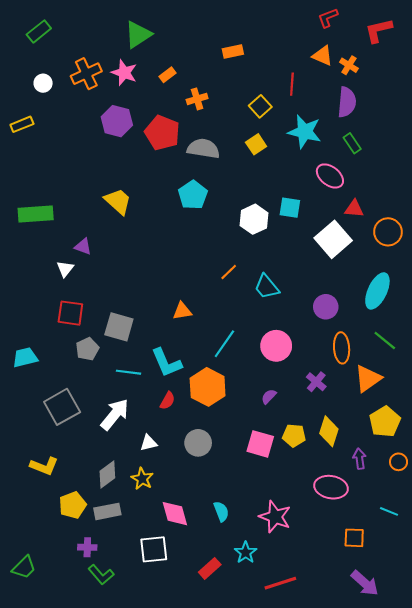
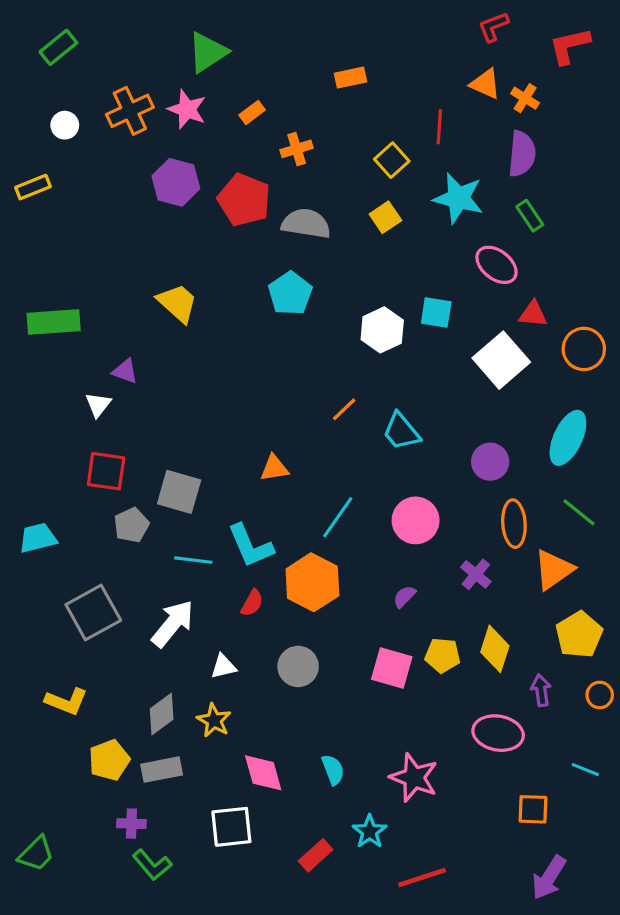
purple arrow: (365, 583) -> (549, 878), turned 80

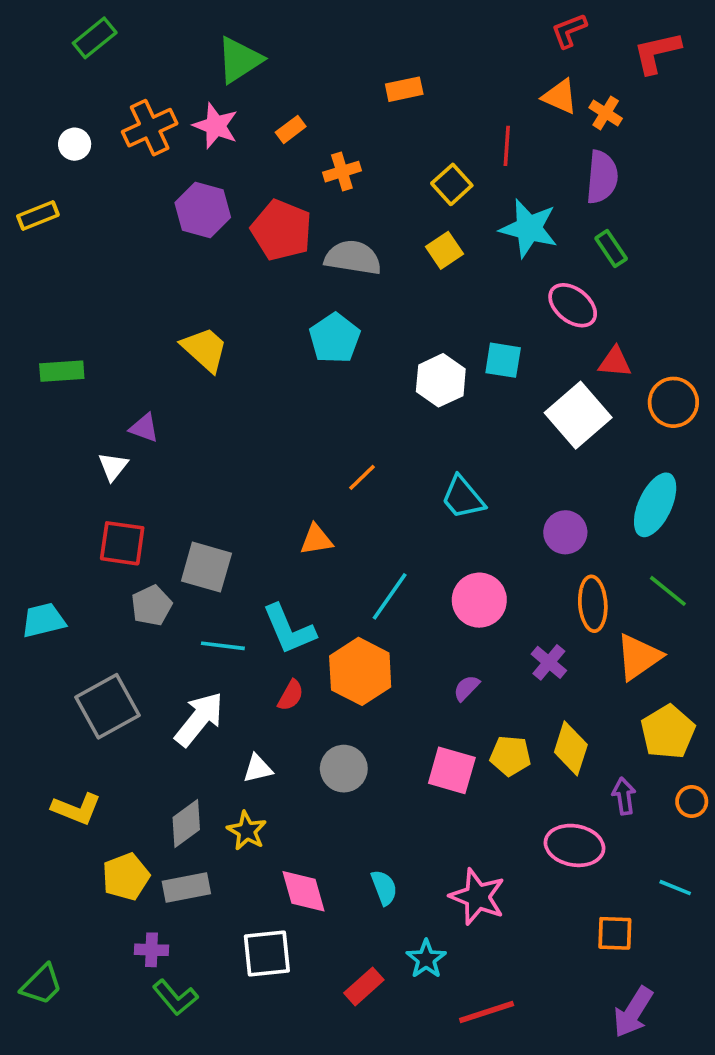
green rectangle: (58, 47) -> (95, 38), moved
green rectangle: (54, 322) -> (62, 371), size x0.7
orange line: (344, 409) -> (362, 477), moved

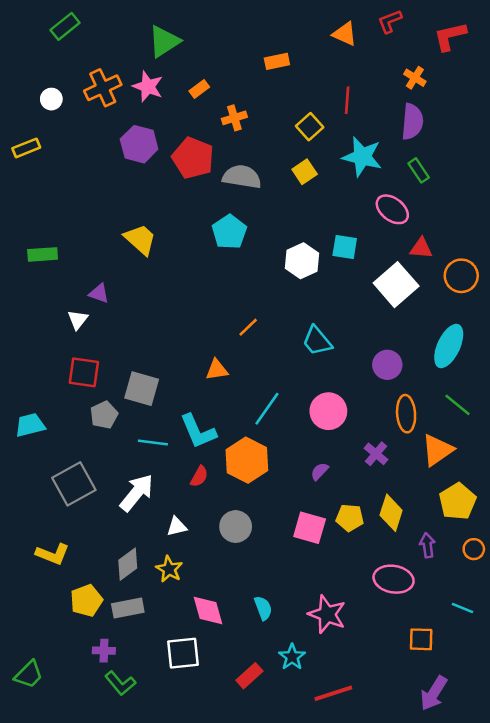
orange triangle: (560, 96) -> (345, 34), moved

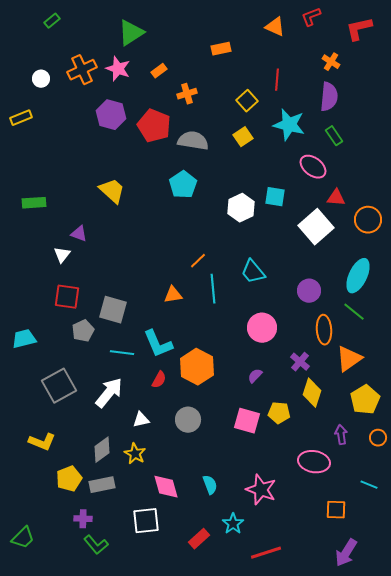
green rectangle: (65, 26) -> (52, 21), size x0.7
green line: (457, 405) -> (354, 312), moved
cyan line: (267, 409) -> (213, 289), moved, turned -40
yellow diamond: (391, 513) -> (312, 393), moved

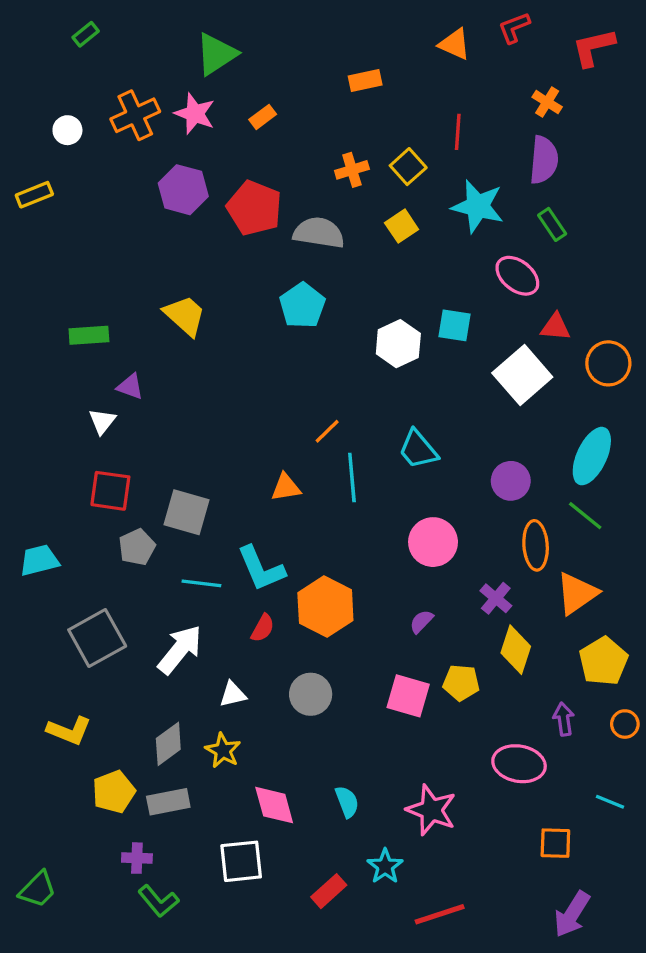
orange cross: (187, 94) -> (352, 170), moved
green rectangle: (34, 203) -> (89, 335), moved

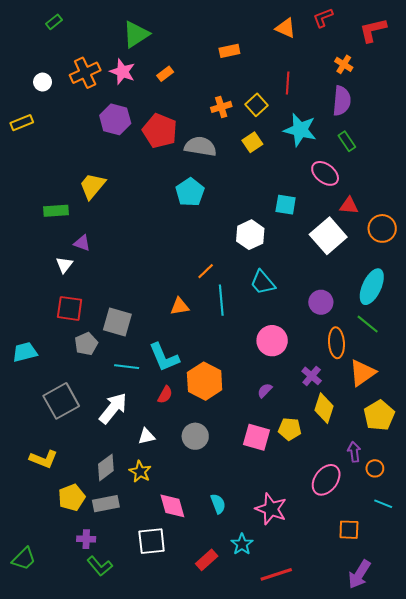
yellow trapezoid: (185, 315) -> (92, 186), moved, turned -92
white hexagon: (398, 344) -> (250, 235), moved
orange circle: (625, 724) -> (375, 468), moved
pink ellipse: (519, 764) -> (326, 480), turned -64

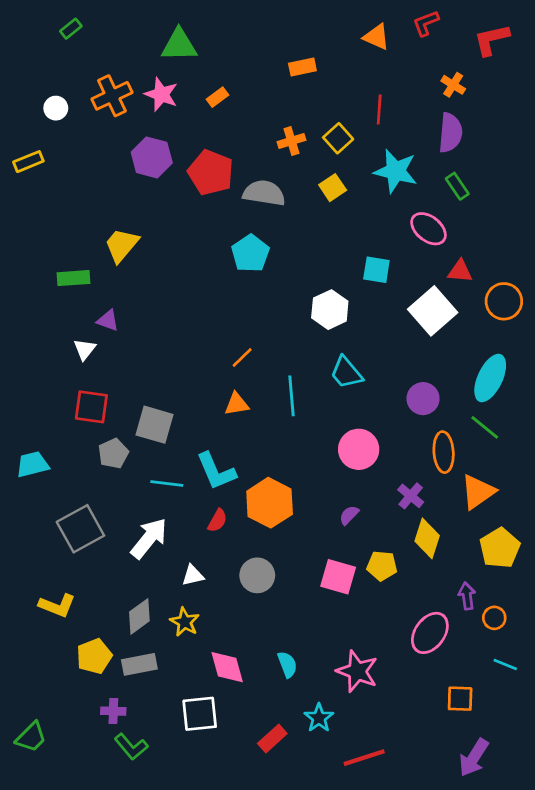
green triangle: (136, 34) -> (179, 45), turned 32
orange line: (206, 271) -> (242, 357), moved

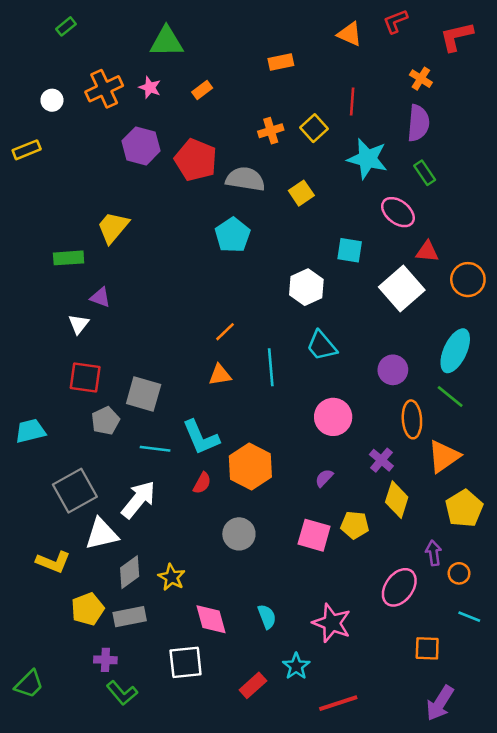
pink star: (161, 94) -> (150, 87), size x0.7
yellow square: (333, 188) -> (301, 193), moved
white triangle: (193, 575) -> (102, 534), moved, size x1.6

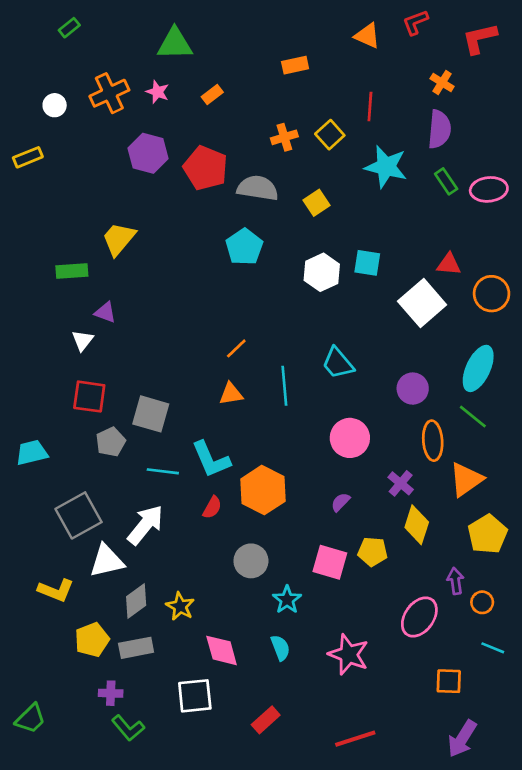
pink ellipse: (398, 212) -> (489, 189), moved, turned -44
white hexagon: (306, 287) -> (322, 272), moved
cyan star: (296, 666) -> (287, 600), moved

